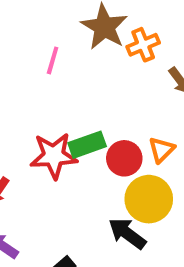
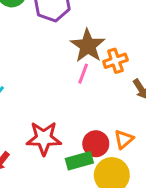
pink line: (53, 60) -> (83, 74), moved
green rectangle: (87, 145) -> (79, 161), moved

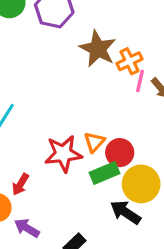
pink line: (83, 74) -> (140, 81), moved
orange triangle: (124, 139) -> (94, 142), moved

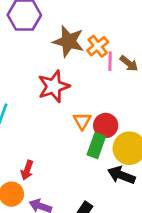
red star: (63, 154) -> (54, 86), moved
green rectangle: (104, 173) -> (96, 145), turned -35

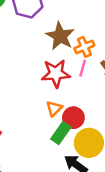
pink line: (110, 61) -> (83, 68), moved
red star: (54, 86) -> (56, 73), moved

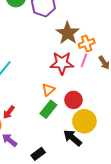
orange triangle: (54, 109) -> (48, 90), moved
green rectangle: (61, 133) -> (48, 109), moved

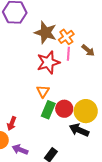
red circle: (73, 100) -> (64, 109), moved

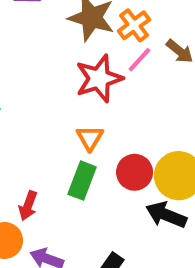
pink line: (68, 54) -> (139, 60), turned 40
green rectangle: (48, 110) -> (82, 181), moved

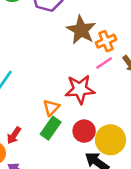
red star: (99, 79) -> (80, 89), moved
orange triangle: (90, 138) -> (51, 108), moved

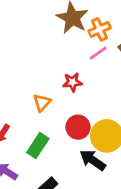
red star: (80, 89) -> (72, 82), size x0.6
green rectangle: (51, 128) -> (38, 146), moved

